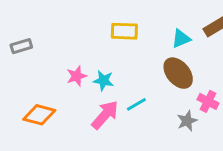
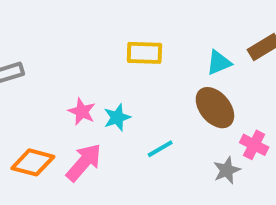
pink star: (77, 76) -> (82, 112), turned -30
cyan star: (103, 81) -> (117, 117), turned -30
pink arrow: (105, 115) -> (84, 162), moved

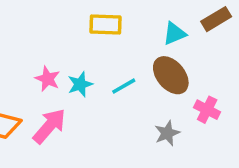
cyan line: (160, 149) -> (124, 86), moved
gray star: (227, 170) -> (167, 133), moved

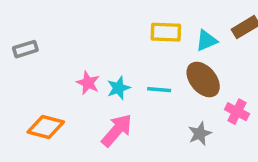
yellow rectangle: (106, 24) -> (166, 32), moved
cyan line: (124, 86) -> (159, 90), turned 35
pink arrow: (49, 126) -> (117, 130), moved

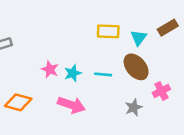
cyan triangle: (207, 41) -> (139, 38), turned -30
pink cross: (237, 112) -> (161, 91), turned 36
pink arrow: (117, 130) -> (71, 105), turned 68

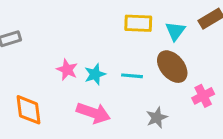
orange diamond: (18, 102) -> (29, 110), turned 68
gray star: (134, 107) -> (157, 118), moved

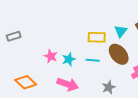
yellow rectangle: (138, 23) -> (97, 37), moved
orange diamond: (29, 110) -> (26, 82), turned -40

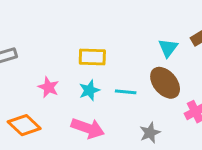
yellow rectangle: (97, 37) -> (92, 57), moved
pink star: (51, 56) -> (48, 87), moved

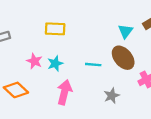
yellow rectangle: (92, 57) -> (55, 29), moved
cyan star: (89, 90) -> (55, 63), moved
pink arrow: (88, 128) -> (64, 92), turned -95

